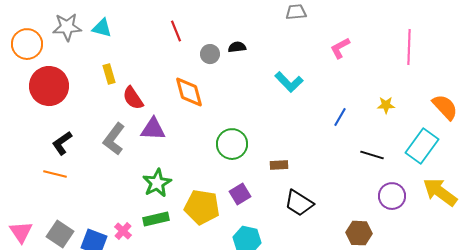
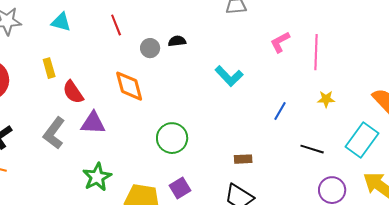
cyan triangle: (102, 28) -> (61, 22), moved
pink line: (409, 47) -> (316, 52), moved
brown rectangle: (279, 165) -> (243, 159), moved

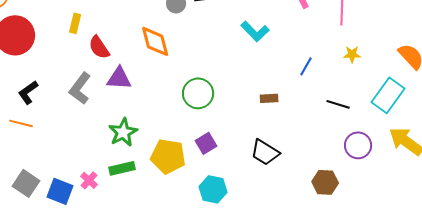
yellow rectangle: (49, 68) -> (75, 23), turned 30
brown rectangle: (243, 159) -> (269, 98), moved

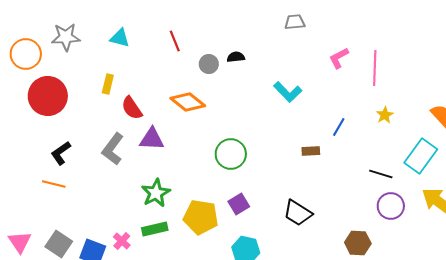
orange diamond: (155, 41) -> (188, 102), turned -36
yellow star: (352, 54) -> (385, 115), turned -30
brown rectangle: (269, 98) -> (311, 151), moved
black line: (338, 104) -> (381, 174), moved

